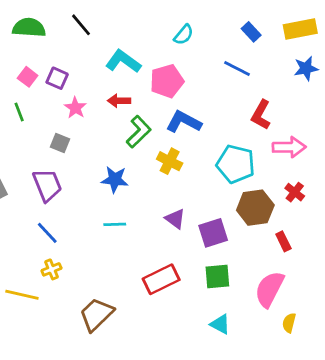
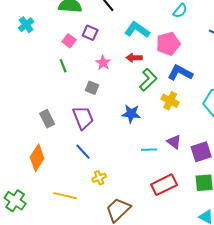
purple square: (57, 78) -> (90, 33), moved
cyan line: (115, 224) -> (149, 150), moved
yellow cross: (51, 269) -> (99, 178), moved

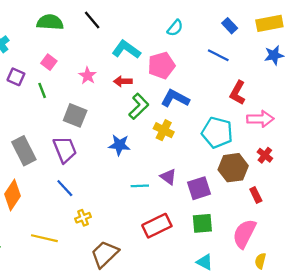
purple square: (90, 33) -> (16, 77), moved
pink star: (103, 63) -> (88, 76), moved
gray square: (92, 88) -> (75, 115), size x1.5
gray rectangle: (47, 119) -> (24, 151), size x1.4

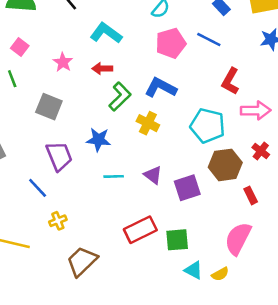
pink pentagon: (161, 65) -> (171, 43), moved
purple trapezoid: (65, 150) -> (59, 156), moved
cyan line: (140, 186) -> (114, 176), moved
green square: (202, 223) -> (177, 240), moved
yellow semicircle: (260, 261) -> (220, 274), moved, turned -133

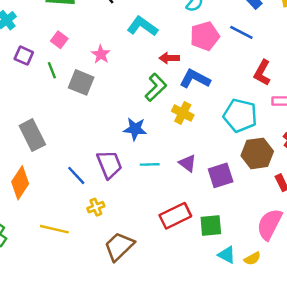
red arrow: (102, 69) -> (169, 58), moved
gray square: (49, 107) -> (81, 82), moved
purple trapezoid: (59, 156) -> (109, 164), moved

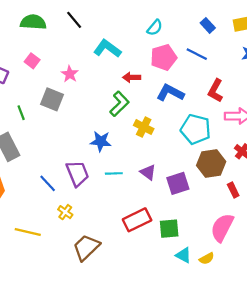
green line: (52, 70) -> (21, 113), moved
blue L-shape: (195, 79) -> (170, 93), moved
yellow cross: (96, 207) -> (65, 212), turned -32

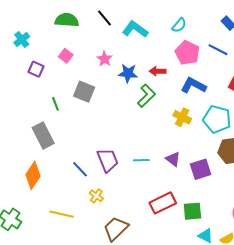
cyan L-shape: (107, 49) -> (135, 29), moved
pink pentagon: (164, 57) -> (187, 53), turned -30
pink star: (70, 74) -> (105, 59), moved
yellow cross: (144, 127) -> (182, 117), moved
blue star: (101, 141) -> (128, 73), moved

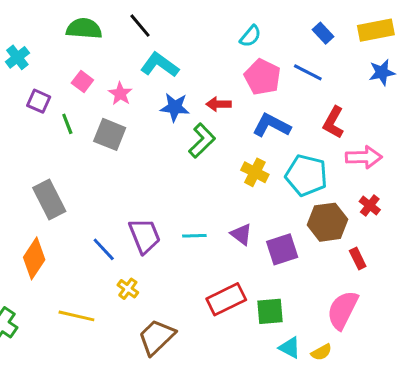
cyan L-shape: (135, 29) -> (160, 65), moved
pink star: (105, 59) -> (120, 94), moved
green line: (55, 104) -> (67, 124), moved

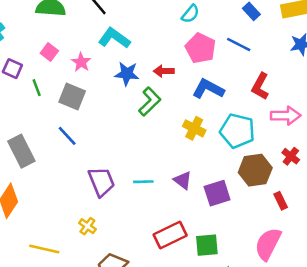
blue line: (104, 249) -> (67, 136), moved

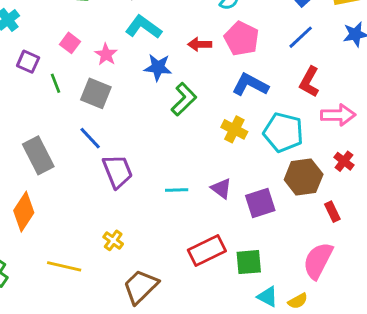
blue line: (239, 44) -> (301, 37), moved, turned -70
red arrow: (164, 71) -> (200, 44), moved
purple trapezoid: (101, 182) -> (118, 171), moved

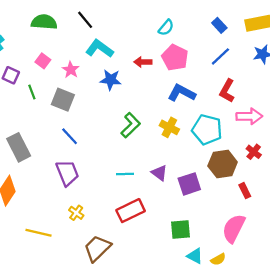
green L-shape: (184, 99) -> (131, 125), moved
blue line: (90, 138) -> (70, 136), moved
purple trapezoid: (118, 171) -> (67, 173), moved
red rectangle: (207, 251) -> (131, 211), moved

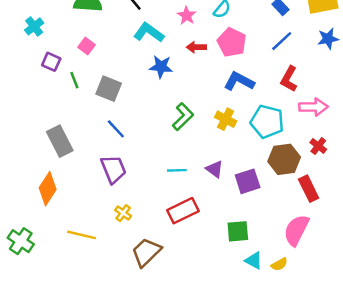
pink star: (71, 70) -> (187, 15), moved
red rectangle: (245, 191) -> (309, 189), size x1.5

